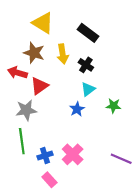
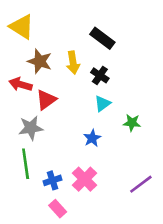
yellow triangle: (43, 23) -> (22, 27), moved
blue star: (77, 109) -> (92, 138), moved
purple line: (121, 159) -> (141, 184), turned -60

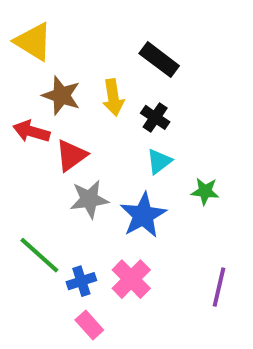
gray star: (31, 128) -> (89, 199), moved
blue star: (92, 138) -> (143, 215), size x1.6
green line: (26, 164) -> (39, 255), turned -40
purple line: (141, 184) -> (219, 287), turned -40

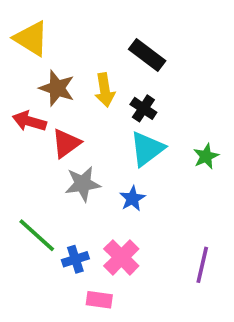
cyan triangle: (159, 161) -> (147, 149), size x1.5
green star: (205, 191) -> (206, 156), moved, turned -30
blue star: (143, 215) -> (132, 199), size x0.6
pink rectangle: (89, 325) -> (99, 300), moved, turned -40

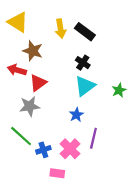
yellow arrow: (105, 90) -> (60, 29), moved
gray star: (83, 184) -> (30, 106), moved
purple line: (202, 265) -> (93, 138), moved

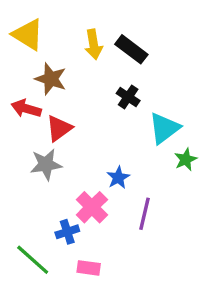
cyan triangle: (85, 86) -> (164, 128), moved
green star: (119, 90) -> (186, 159), moved
green line: (21, 136) -> (33, 260), moved
pink cross: (70, 149) -> (92, 207), moved

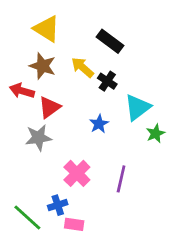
yellow triangle: (28, 35) -> (47, 29), moved
yellow arrow: (94, 44) -> (82, 67), moved, turned 140
blue star: (118, 178) -> (99, 124), moved
blue cross: (67, 232) -> (58, 205), moved

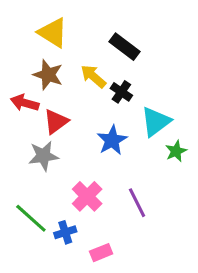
blue star: (99, 124) -> (112, 140), size x1.4
purple line: (121, 179) -> (137, 203), turned -40
green line: (27, 217) -> (31, 218), moved
pink rectangle: (74, 224) -> (101, 253), moved, turned -30

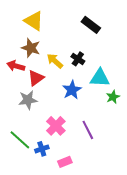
black rectangle: (125, 47) -> (91, 25), moved
yellow arrow: (93, 76) -> (55, 61), moved
cyan triangle: (156, 122) -> (100, 78), turned 40

